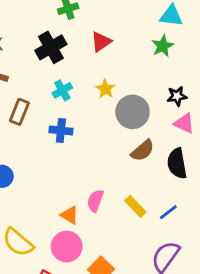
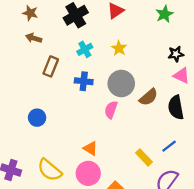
gray circle: (133, 112) -> (121, 84), moved
pink semicircle: (95, 201) -> (111, 110), moved
yellow rectangle: (135, 206) -> (144, 157), moved

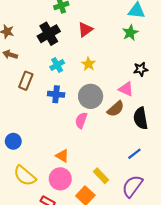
pink triangle: (182, 76) -> (126, 89), moved
blue circle: (37, 118) -> (13, 141), moved
yellow rectangle: (144, 157) -> (101, 176), moved

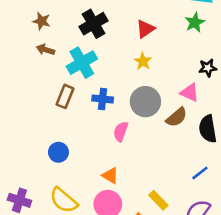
red triangle: (85, 30) -> (145, 29), moved
cyan cross: (57, 65) -> (82, 63), moved, size x1.6
brown rectangle: (26, 81) -> (65, 96), moved
pink semicircle: (81, 120) -> (121, 131), moved
blue circle: (13, 141) -> (58, 152), moved

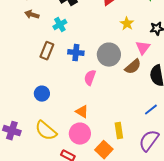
yellow star: (143, 61) -> (127, 24), moved
cyan cross: (82, 63) -> (60, 25), size x0.6
pink triangle: (190, 93) -> (143, 48), turned 42
yellow rectangle: (158, 200) -> (119, 131), turned 35

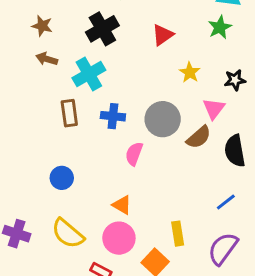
cyan cross: (60, 25) -> (89, 74), size x1.5
brown rectangle: (47, 51) -> (69, 113), turned -30

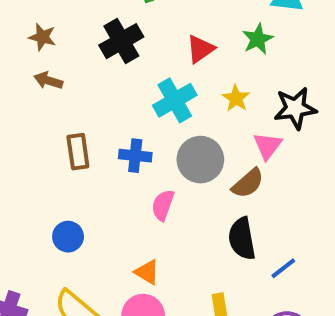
green star: (220, 27) -> (258, 39), moved
cyan cross: (89, 74) -> (175, 100), moved
black star: (235, 80) -> (295, 108), size x1.5
black semicircle: (235, 151) -> (242, 239), moved

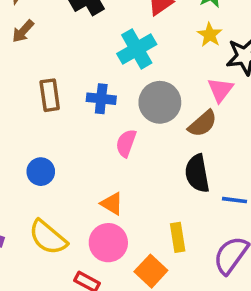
brown arrow: (48, 81) -> (23, 31), turned -65
yellow star: (236, 98) -> (210, 35), moved
blue line: (283, 268) -> (235, 200), turned 45

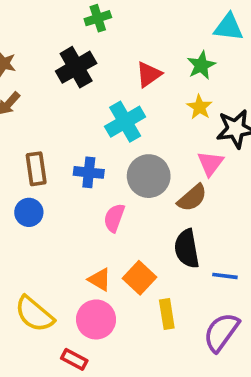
blue circle: (41, 172) -> (29, 212), moved
orange square: (151, 271) -> (140, 278), moved

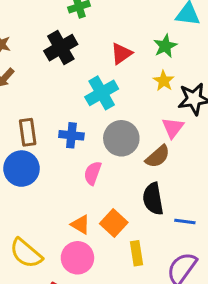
blue circle: (29, 212) -> (21, 169), size x1.5

